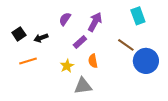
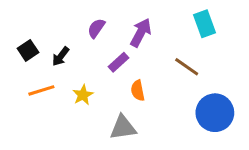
black arrow: (41, 38) -> (61, 56), turned -32
blue circle: (146, 61) -> (215, 113), moved
yellow star: (67, 66) -> (83, 95), moved

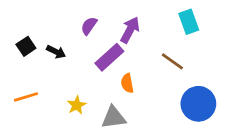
black arrow: (61, 56) -> (56, 52), turned -102
purple rectangle: (118, 62) -> (109, 57), size x1.5
orange line: (41, 90) -> (26, 97), moved
yellow star: (83, 95) -> (77, 105), moved

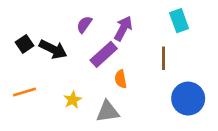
black arrow: (56, 52) -> (53, 49), size x1.5
brown line: (172, 61) -> (163, 58), turned 55

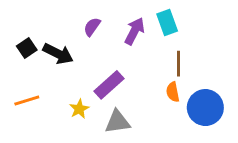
cyan rectangle: (179, 21) -> (167, 23), moved
purple rectangle: (104, 54) -> (109, 85), moved
orange semicircle: (121, 79) -> (173, 92), moved

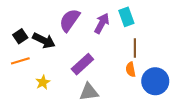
purple semicircle: (92, 27) -> (70, 20), size x1.6
orange line: (27, 100) -> (20, 61), moved
yellow star: (79, 109) -> (43, 82), moved

